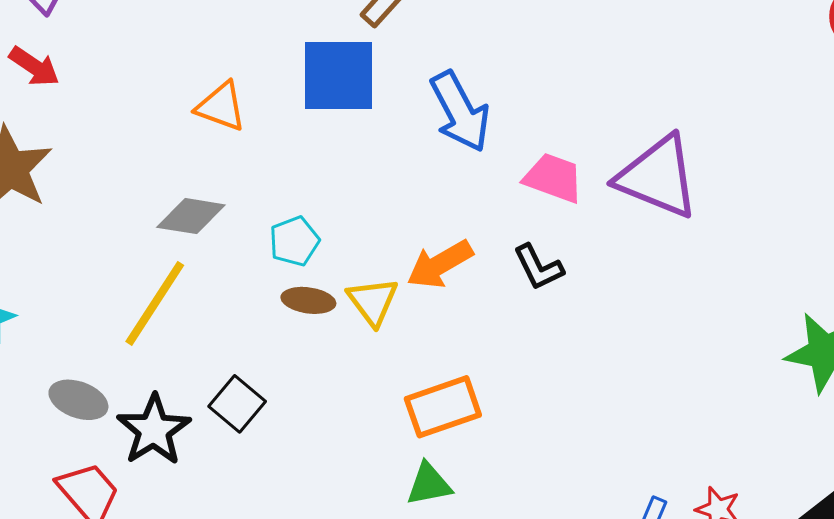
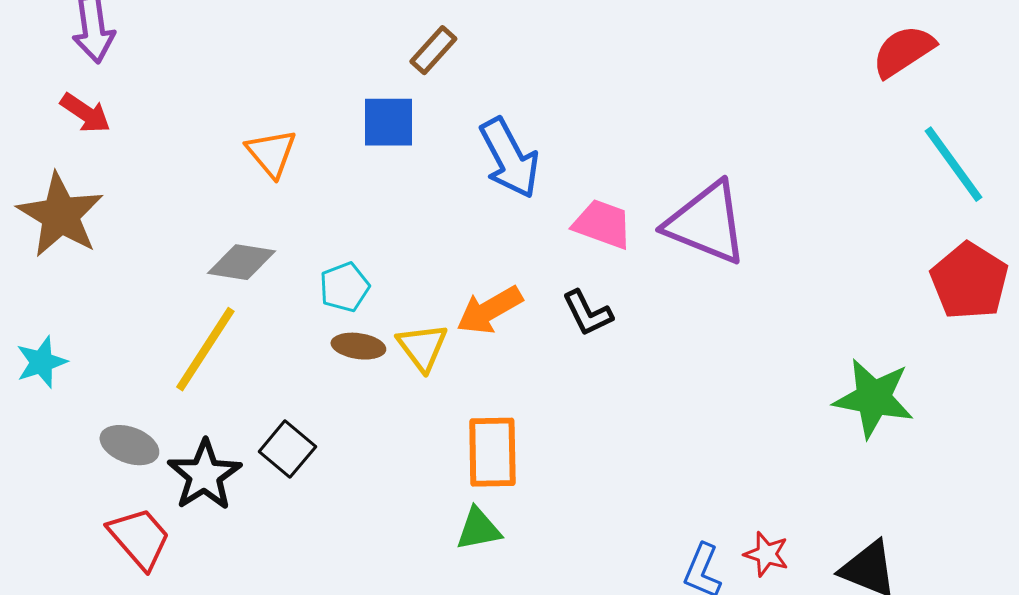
blue square: (339, 75) -> (388, 122), size x0.7
orange triangle: (221, 107) -> (271, 153), turned 30
orange rectangle: (443, 407) -> (492, 452), turned -72

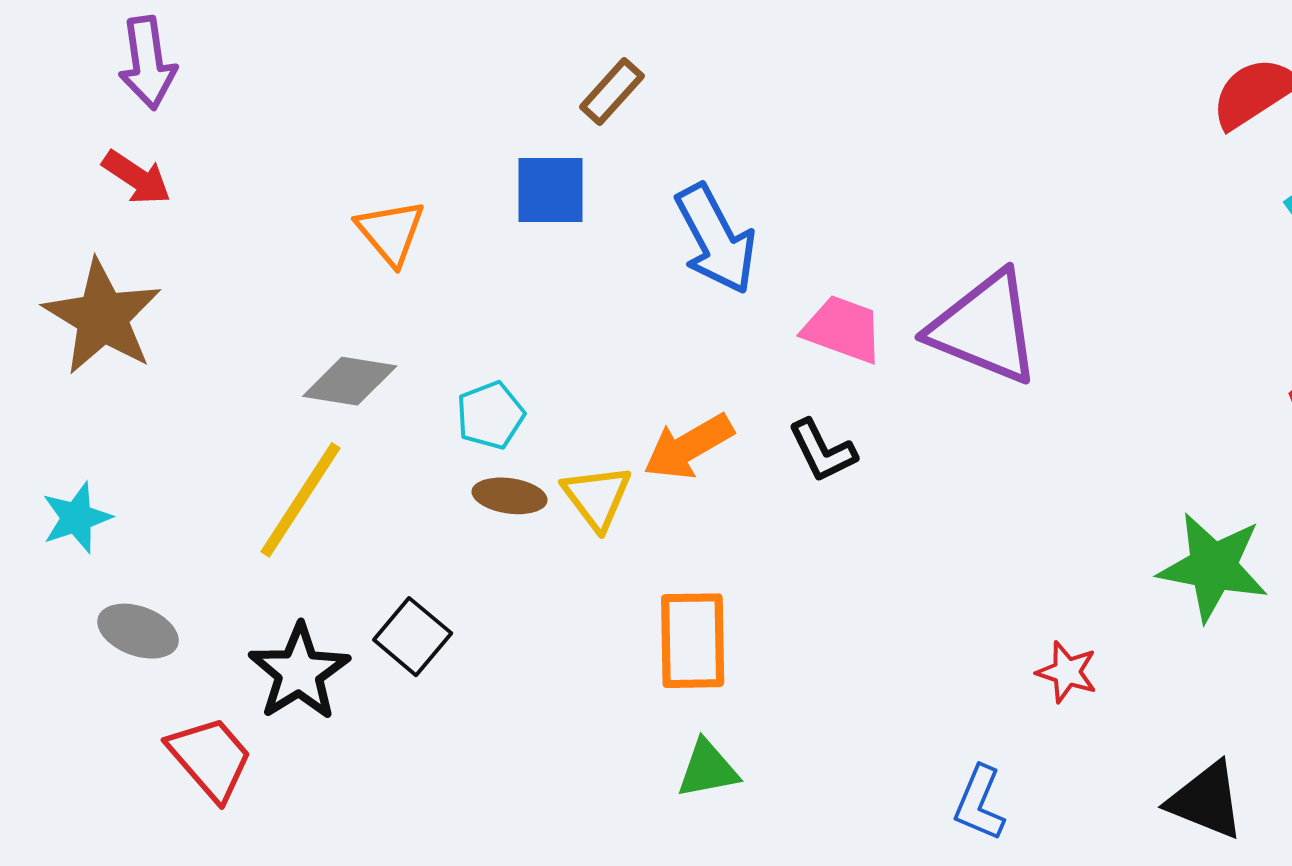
gray ellipse: (129, 445) -> (138, 631), moved
green triangle: (478, 529) -> (708, 769), moved
red star: (766, 554) -> (1067, 672), moved

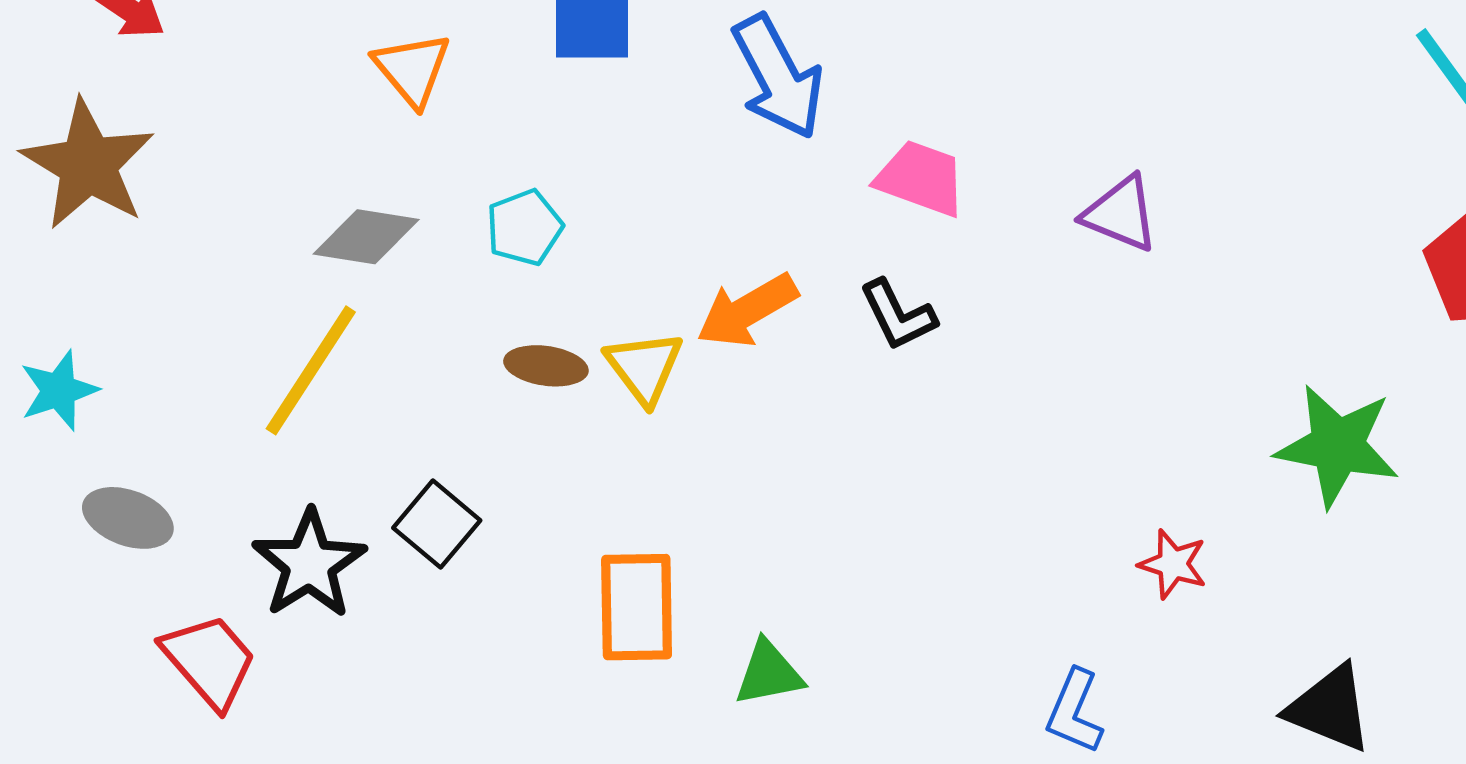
purple triangle: (985, 328) -> (1121, 214), moved, size x0.6
cyan pentagon: (490, 415) -> (524, 228), moved
orange rectangle: (693, 641) -> (637, 607), moved

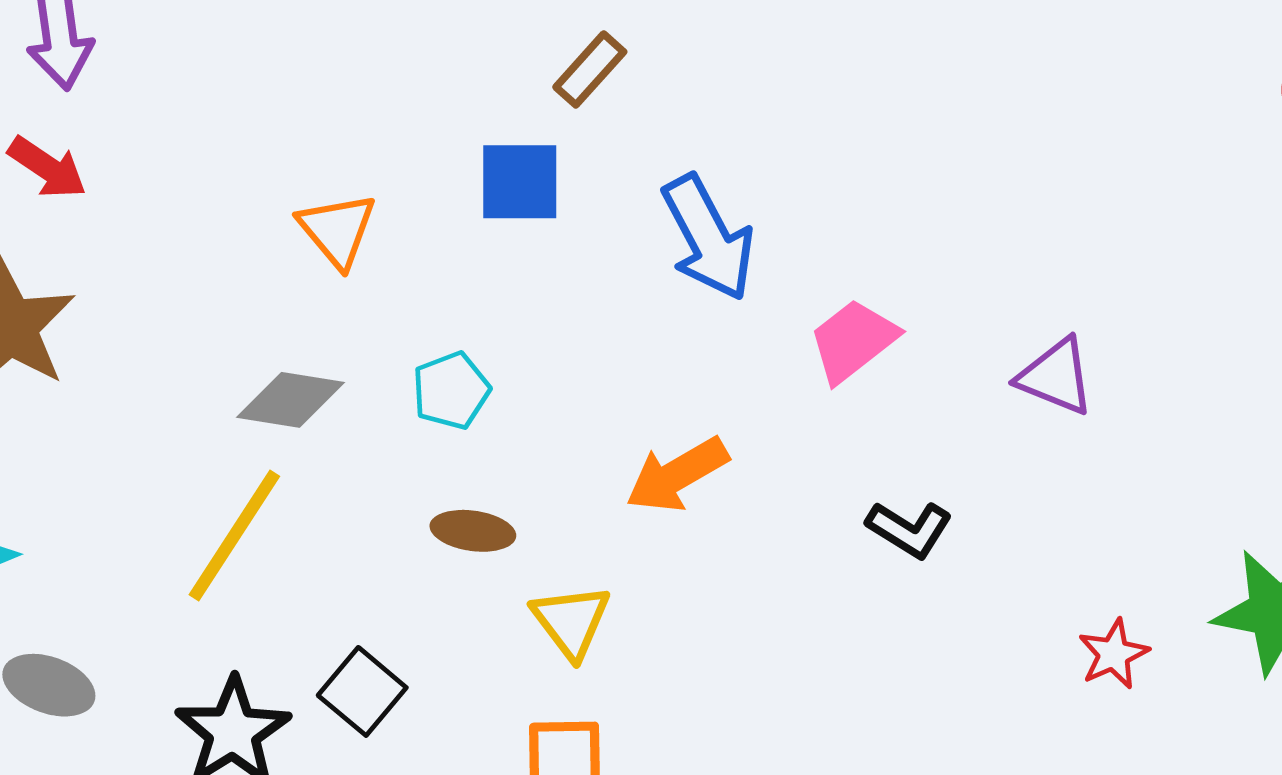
pink trapezoid: (921, 178) -> (853, 341), turned -58
black L-shape: (898, 315) -> (909, 529), moved, turned -32
yellow triangle: (644, 367) -> (571, 621), moved
red star: (1173, 564) -> (1114, 654), moved, turned 30

